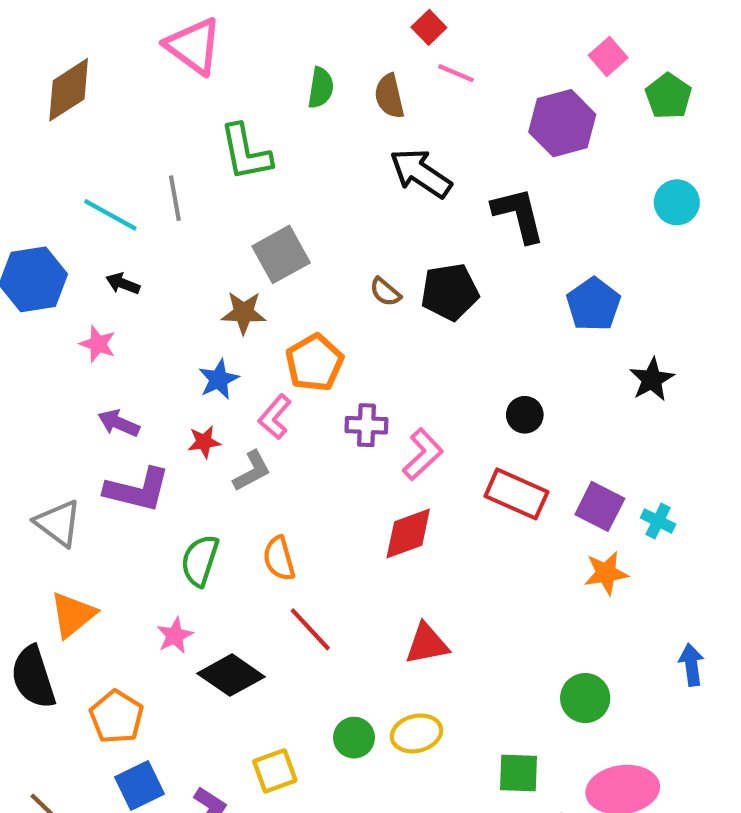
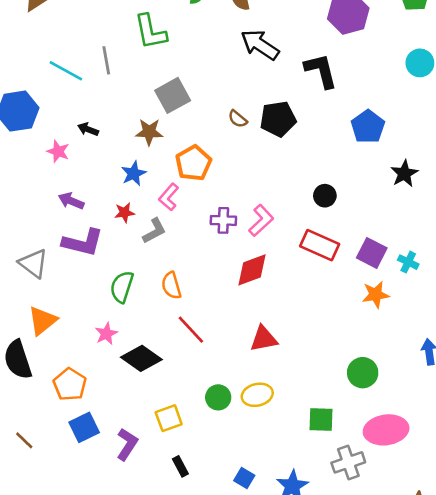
black arrow: (123, 284) -> (88, 129), moved
purple cross: (366, 425) -> (223, 220), moved

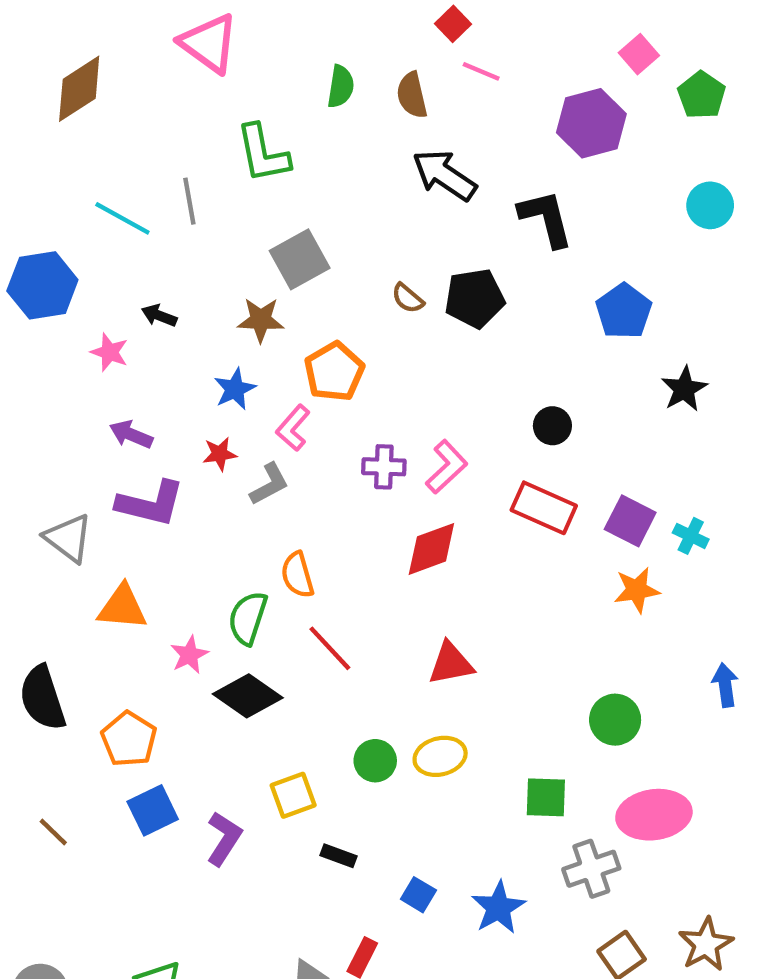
green semicircle: (122, 287) -> (248, 618), moved
orange triangle: (42, 321) -> (122, 607), moved, turned 44
black rectangle: (180, 466) -> (338, 856), moved, turned -42

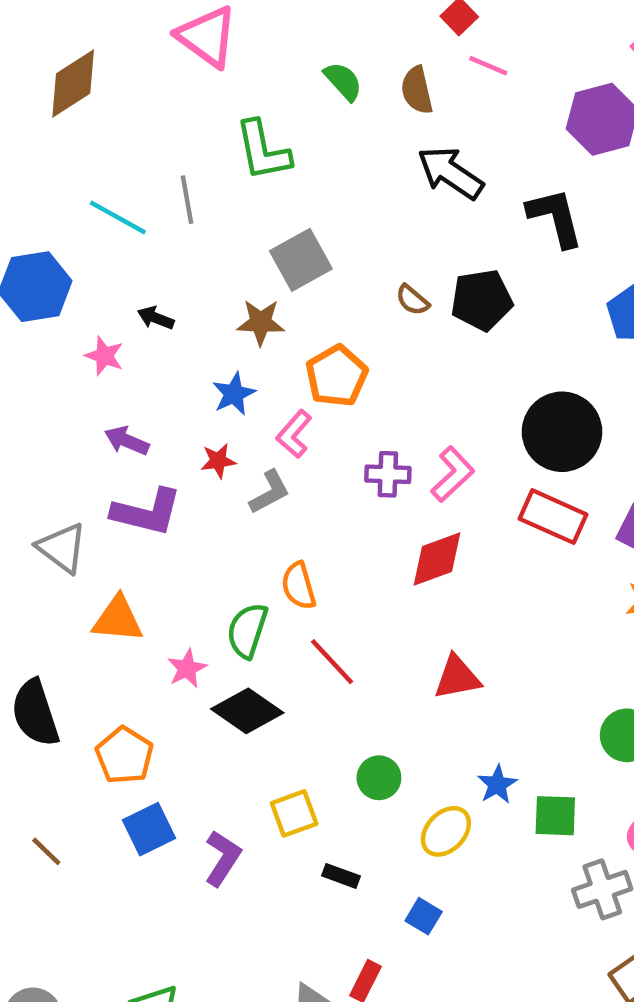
green semicircle: (341, 87) -> (343, 81), turned -51
black circle: (552, 426) -> (562, 432), size x2.0
yellow ellipse: (440, 756) -> (446, 831), moved, turned -33
blue star: (498, 908) -> (497, 784), moved, size x0.7

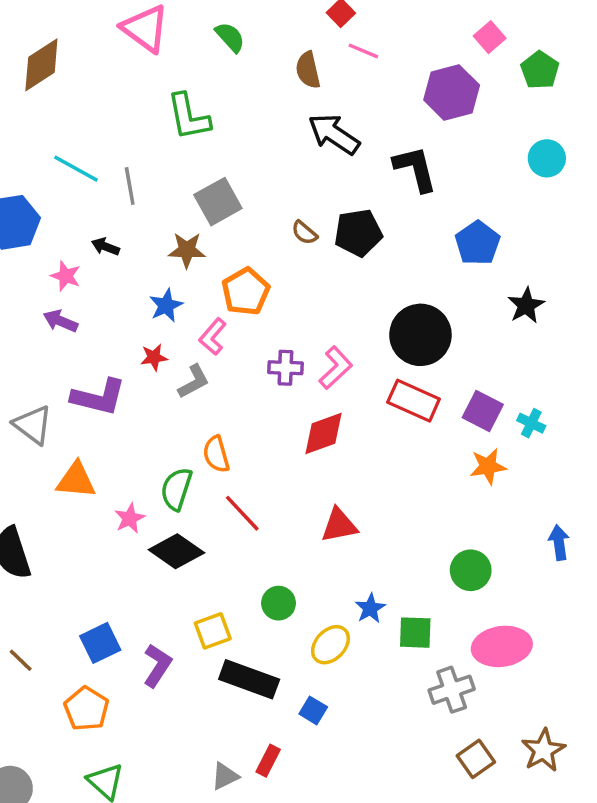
green semicircle: (343, 81) -> (230, 37), moved
gray line: (187, 200) -> (130, 186), moved
purple arrow: (127, 441) -> (60, 321), moved
orange pentagon: (124, 755) -> (86, 709), moved
black rectangle: (341, 876) -> (249, 679), size x2.0

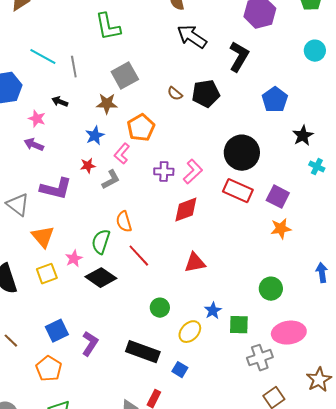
black L-shape: (415, 169) -> (239, 57), turned 44
cyan cross: (531, 423) -> (317, 167), moved
orange triangle: (76, 480) -> (43, 237), turned 45
yellow square: (213, 631) -> (47, 274), moved
brown star: (543, 750) -> (319, 380), moved

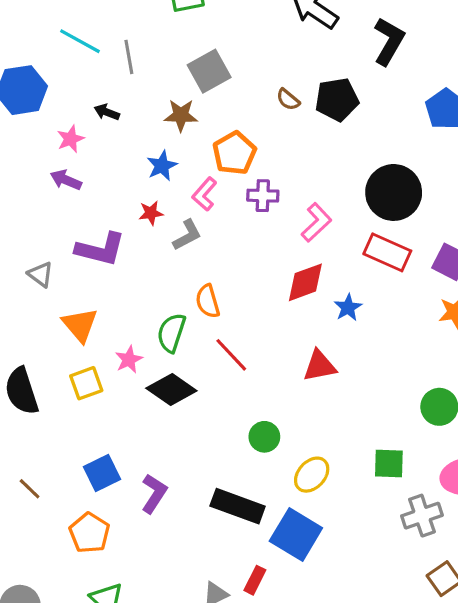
pink star: (37, 119) -> (71, 139), turned 30
purple cross: (164, 172) -> (263, 196), moved
gray triangle: (18, 205) -> (41, 274), size x0.7
blue star: (213, 311) -> (348, 308), moved
blue square: (180, 370) -> (296, 534), size x2.0

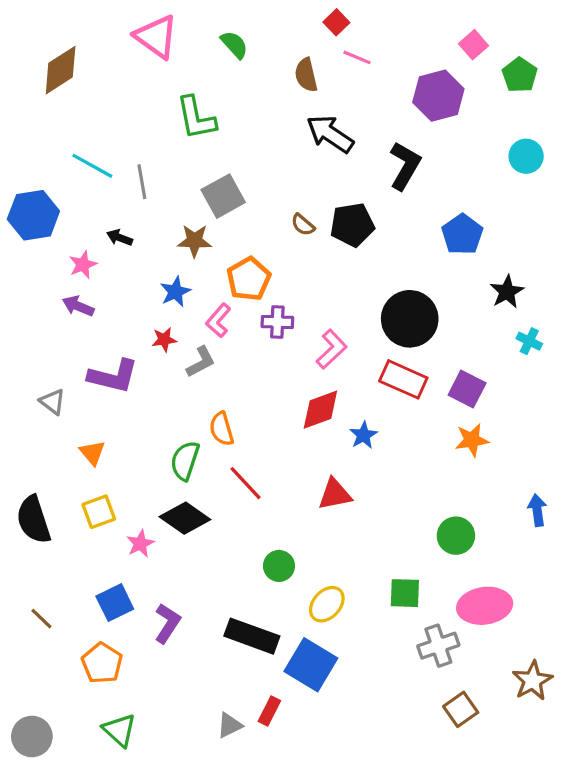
orange triangle: (80, 325) -> (92, 453), size x0.7
pink star: (129, 360) -> (140, 544), moved

